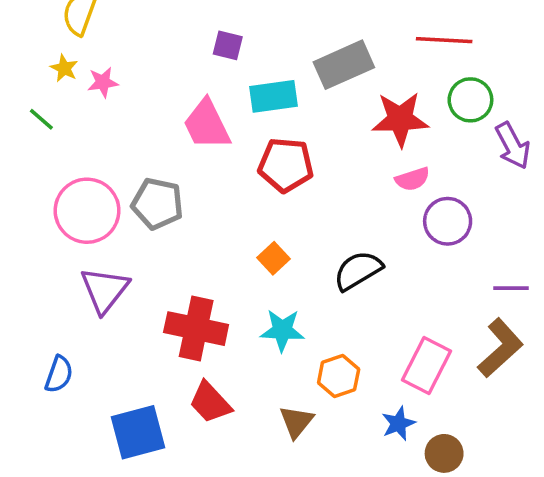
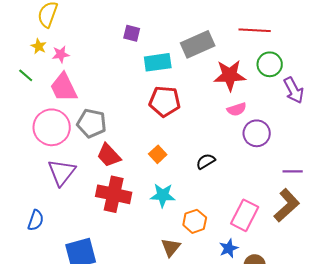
pink trapezoid: (207, 125) -> (64, 87), moved
black semicircle: (358, 270) -> (206, 161), size x0.7
red trapezoid: (210, 402) -> (109, 155), moved

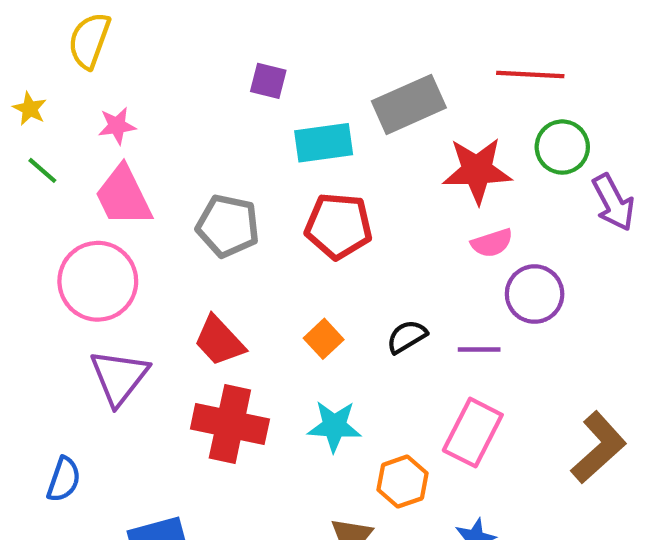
yellow star: (39, 46) -> (30, 109), moved
gray pentagon: (92, 123) -> (228, 226), moved
black semicircle: (206, 161) -> (407, 337), moved
purple line: (293, 171) -> (479, 349), moved
pink rectangle: (245, 215) -> (473, 433), moved

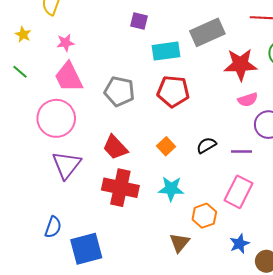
green line: (42, 170) -> (20, 72), moved
blue semicircle: (64, 479) -> (53, 227), moved

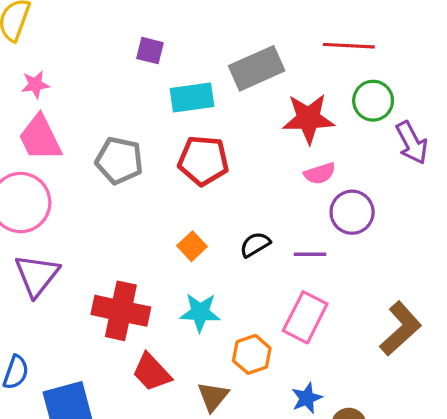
red trapezoid: (115, 147) -> (152, 372), moved

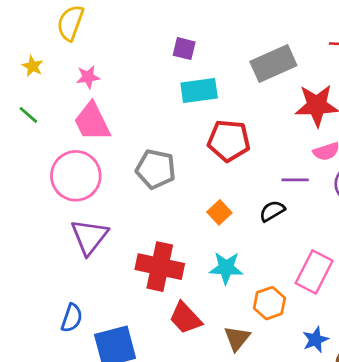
cyan rectangle: (192, 97) -> (199, 91), moved
gray pentagon: (119, 160) -> (156, 169), moved
purple line: (310, 254) -> (295, 180), moved

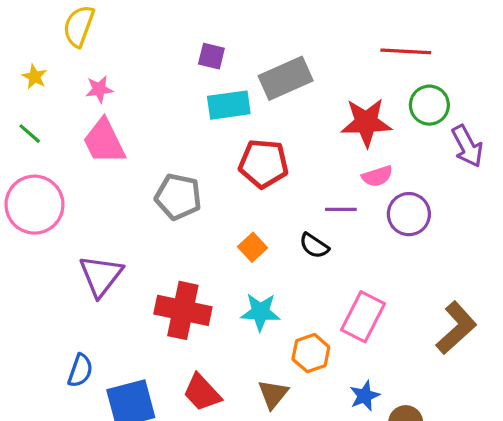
gray rectangle: (273, 63) -> (286, 78), moved
pink circle: (76, 176) -> (34, 205), moved
black semicircle: (272, 211) -> (314, 246), turned -115
red trapezoid: (185, 318) -> (202, 393), moved

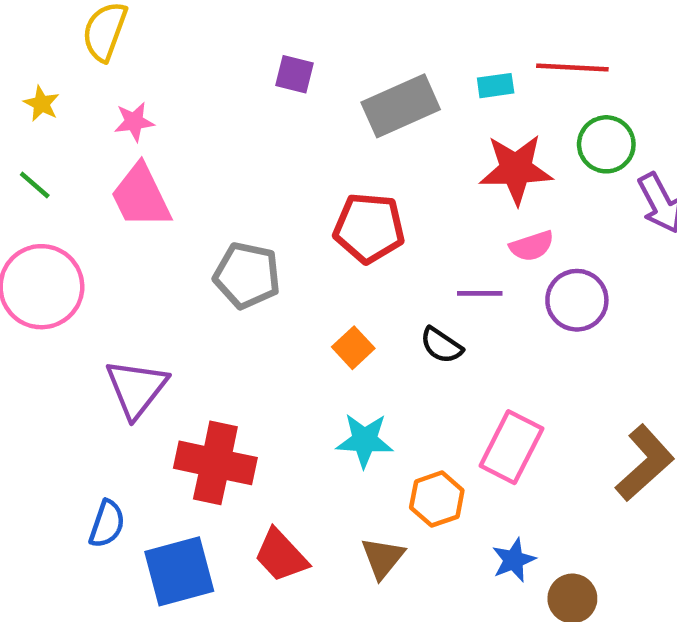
cyan rectangle: (229, 105) -> (496, 86), moved, size x0.6
red cross: (183, 310) -> (215, 463), moved

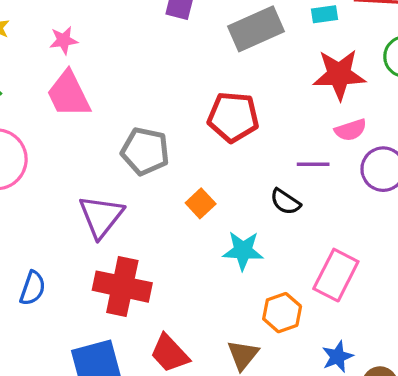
orange square: (353, 348) -> (201, 203), moved
purple triangle: (136, 388) -> (101, 216), moved
cyan star: (365, 440) -> (243, 251), moved
blue semicircle: (107, 524) -> (33, 288), moved

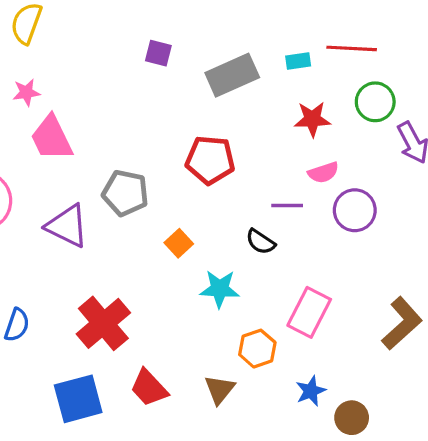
pink star: (64, 40) -> (26, 92), moved
red star: (339, 75) -> (312, 119), size x0.7
purple triangle: (101, 216) -> (67, 226), moved, turned -42
red cross: (122, 287) -> (103, 323), turned 38

